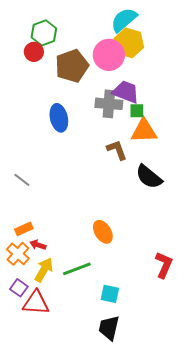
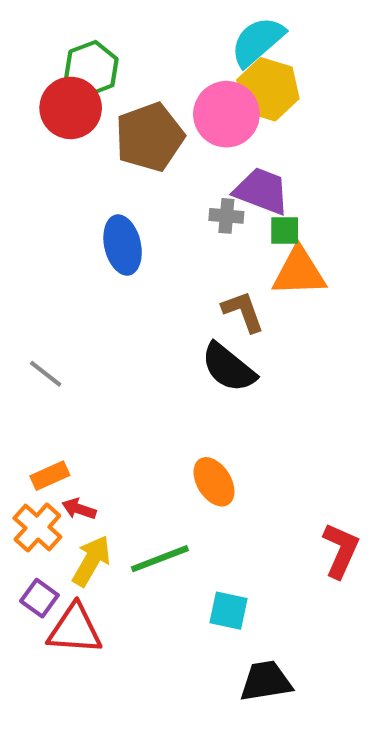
red circle: (34, 52) -> (71, 108), size x1.5
gray cross: (109, 104) -> (226, 216), size x0.6
black semicircle: (149, 177) -> (228, 368), moved
black trapezoid: (109, 328) -> (266, 681), moved, turned 68

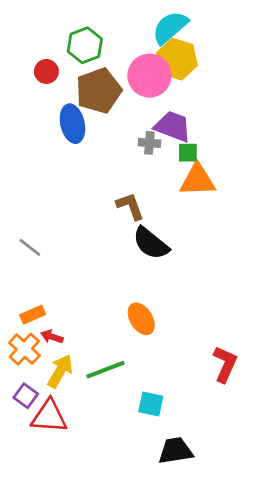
green hexagon: (91, 68) -> (85, 45), moved
red circle: (71, 108) -> (46, 71), size x0.6
blue ellipse: (123, 245) -> (72, 124), moved
brown L-shape: (243, 311) -> (130, 206), moved

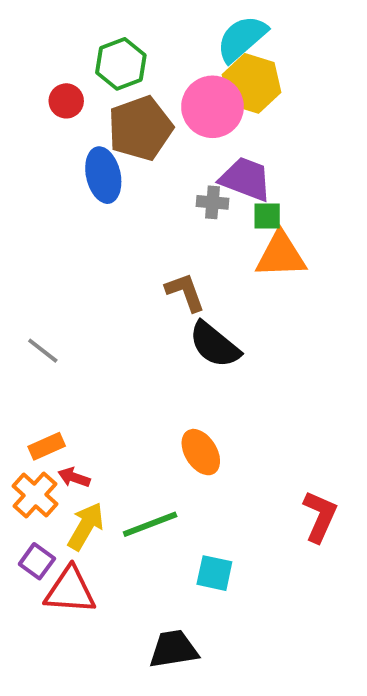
black trapezoid: (176, 451) -> (174, 649), moved

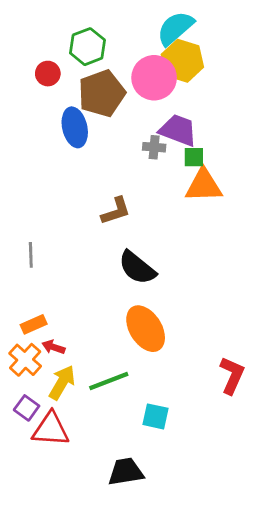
brown L-shape: (185, 292) -> (116, 211), moved, turned 92
black semicircle: (214, 345) -> (137, 268), moved
gray line: (43, 351) -> (31, 255), turned 50
orange ellipse: (201, 452) -> (146, 329), size x1.4

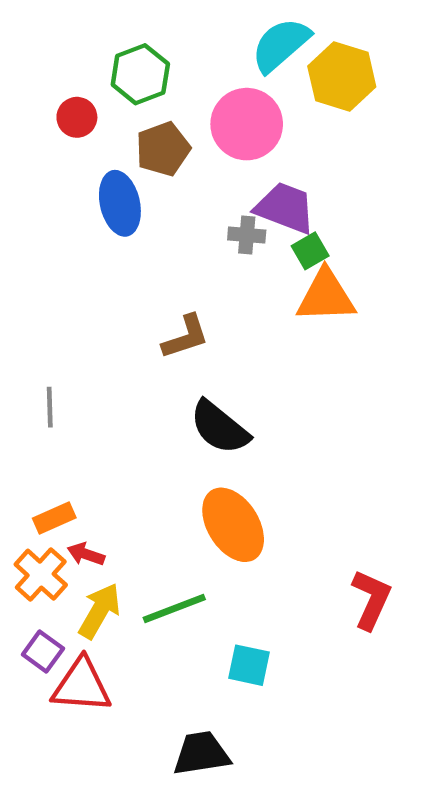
yellow hexagon: (182, 61) -> (342, 77), moved
brown pentagon: (102, 93) -> (163, 149), size x0.7
green square: (194, 157) -> (310, 251), turned -30

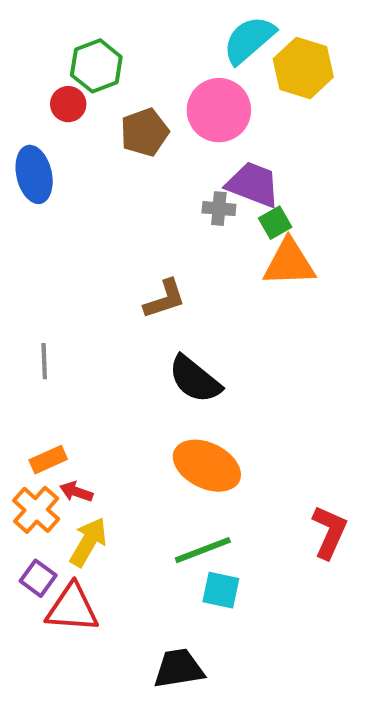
green hexagon: (140, 74) -> (96, 66), moved
blue ellipse: (120, 203) -> (34, 174), moved
orange ellipse: (233, 525) -> (207, 466), turned -32
green line: (174, 609) -> (203, 550), moved

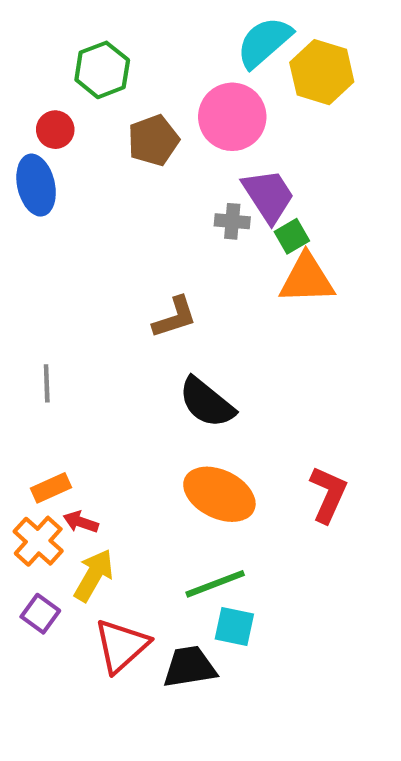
red circle: (68, 104) -> (55, 130), moved
purple trapezoid: (253, 184) -> (268, 196), turned 36
red L-shape: (329, 532) -> (328, 494), moved
red triangle: (72, 608) -> (121, 646), moved, turned -46
black trapezoid: (179, 669) -> (190, 667), moved

